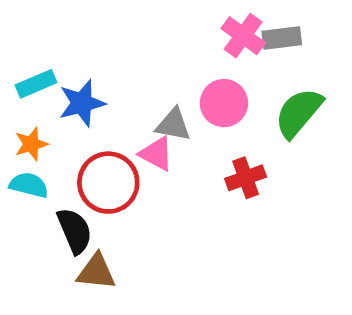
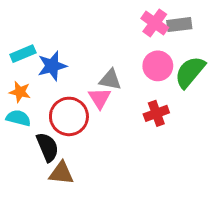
pink circle: (224, 103) -> (158, 66), moved
orange star: (31, 144) -> (20, 92), turned 30
pink triangle: (156, 154) -> (100, 98), turned 30

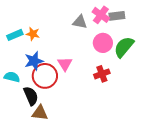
blue star: (52, 66) -> (34, 61), moved
gray triangle: (110, 80) -> (80, 22), moved
orange star: (20, 92) -> (33, 34), moved

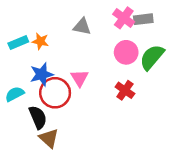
gray triangle: (80, 22) -> (82, 27), moved
red cross: (102, 74) -> (125, 90), turned -35
cyan semicircle: (12, 77) -> (15, 94), turned -42
brown triangle: (40, 113) -> (49, 138), turned 36

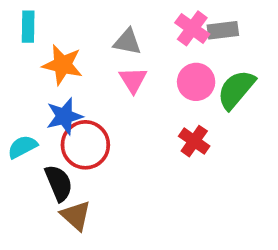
orange star: (40, 41) -> (62, 65), size x1.5
cyan rectangle: (18, 42) -> (28, 27), moved, turned -66
pink triangle: (80, 78) -> (133, 80), moved

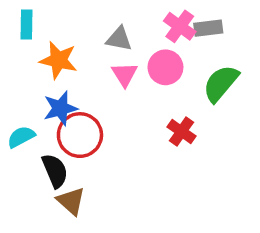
pink circle: (196, 82) -> (165, 67), moved

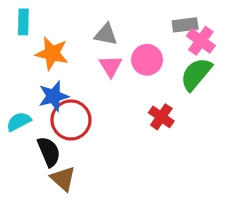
pink cross: (180, 26) -> (201, 41), moved

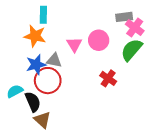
cyan rectangle: (23, 22) -> (43, 15), moved
gray triangle: (106, 34) -> (54, 60), moved
cyan semicircle: (19, 122) -> (15, 91), moved

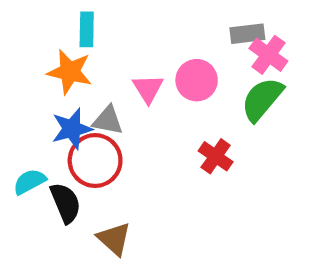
brown triangle: (42, 120) -> (114, 239), moved

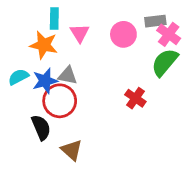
pink circle: (197, 80) -> (123, 34), moved
pink triangle: (148, 89) -> (80, 33), moved
cyan semicircle: (30, 182) -> (18, 77), moved

